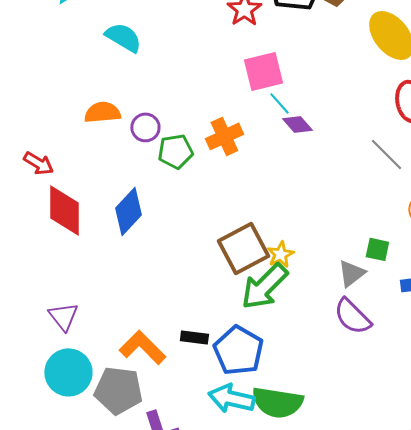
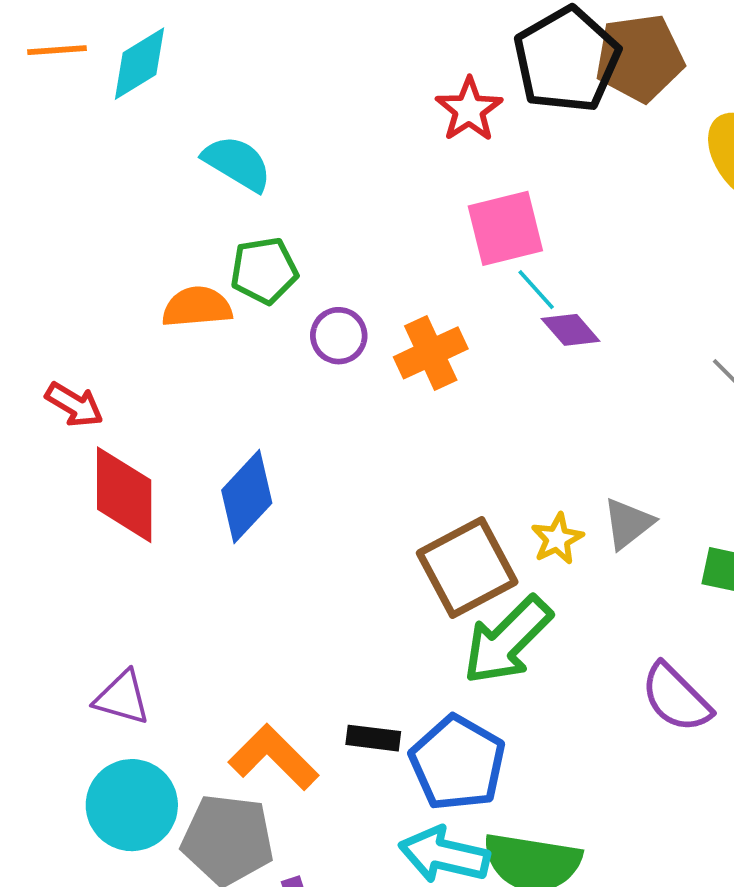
purple circle: (145, 127) -> (339, 336), moved
green pentagon: (175, 151) -> (264, 271), moved
yellow star: (280, 254) -> (557, 539), moved
gray triangle: (351, 273) -> (628, 523), moved
purple triangle: (63, 316) -> (122, 698), turned -36

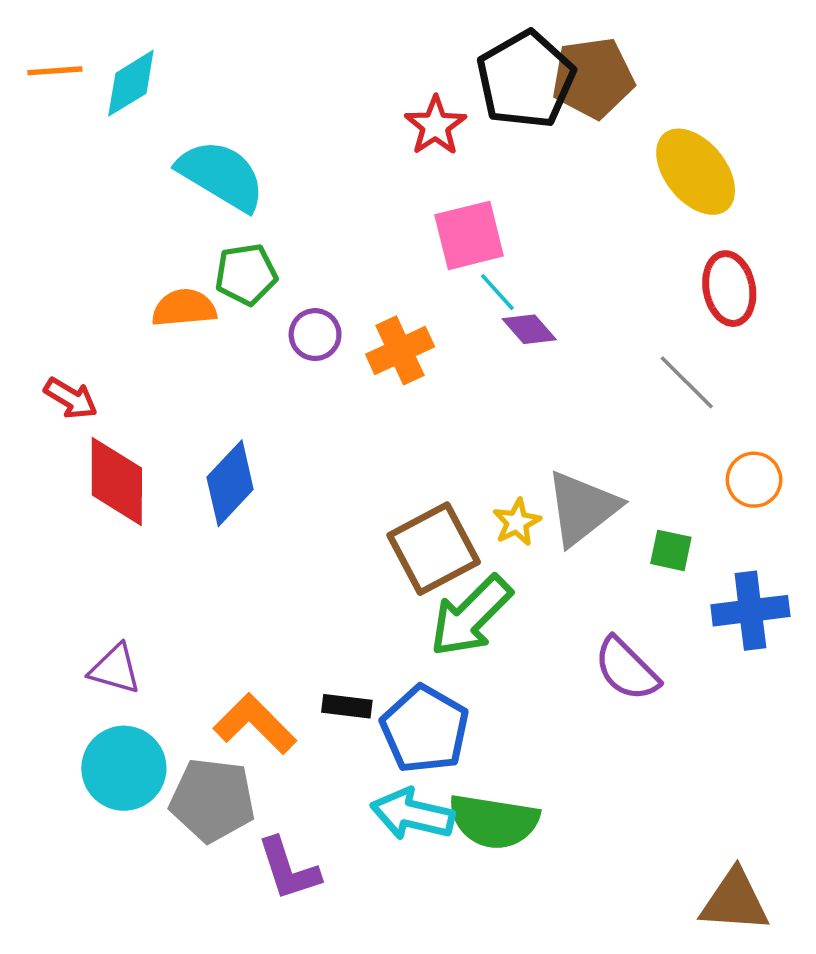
cyan semicircle: (237, 163) -> (221, 175), size x1.4
gray triangle: (628, 523) -> (582, 508), size x1.6

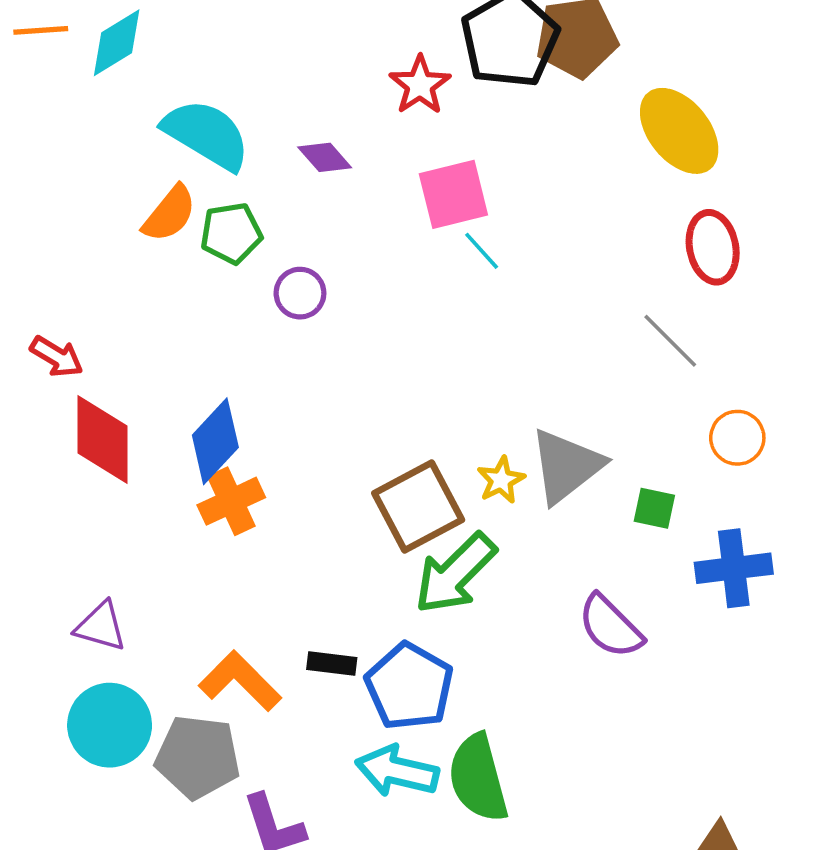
orange semicircle: (184, 308) -> (170, 214), moved, turned 134
purple diamond: (529, 329) -> (325, 157), moved
orange cross: (400, 350) -> (231, 501), moved
green semicircle: (494, 821) -> (478, 778), turned 66

